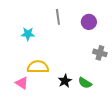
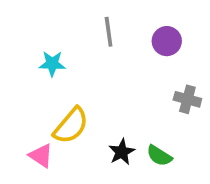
yellow semicircle: (38, 67) -> (71, 126), turned 130

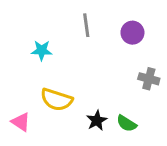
yellow semicircle: (71, 126) -> (57, 100), turned 68
pink triangle: (41, 156) -> (21, 122), moved

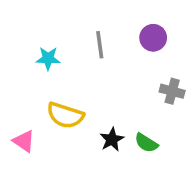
gray line: (86, 25) -> (100, 45), moved

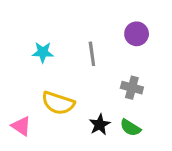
gray line: (100, 45) -> (92, 54), moved
gray cross: (172, 91) -> (132, 88), moved

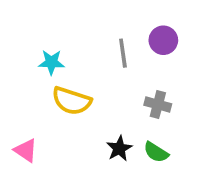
gray line: (92, 54) -> (123, 53), moved
yellow semicircle: (58, 103) -> (72, 101), moved

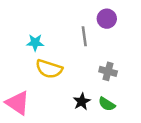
purple circle: (163, 40) -> (107, 19), moved
pink triangle: (26, 150) -> (18, 103), size x1.5

